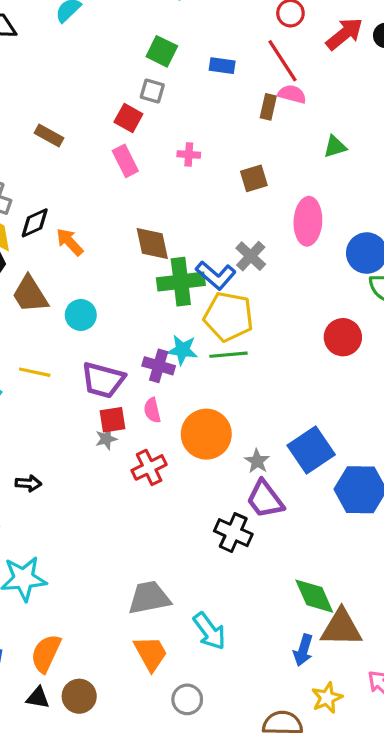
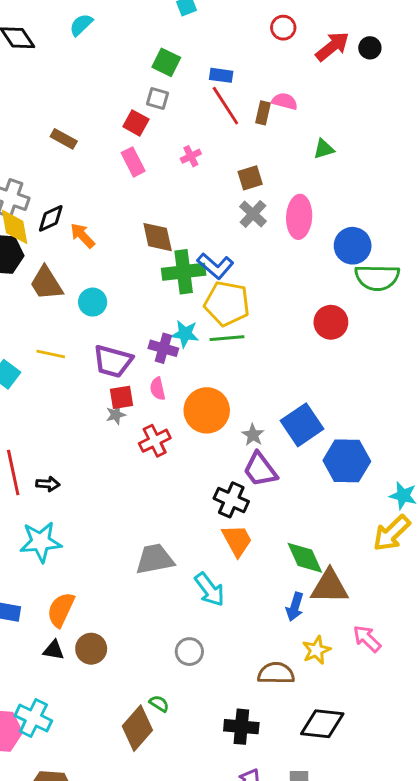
red line: (283, 61) -> (225, 106), moved
pink cross: (189, 155) -> (191, 156), turned -30
gray cross: (251, 256) -> (253, 214), moved
black arrow: (28, 483) -> (48, 484), moved
orange trapezoid: (151, 653) -> (237, 540), moved

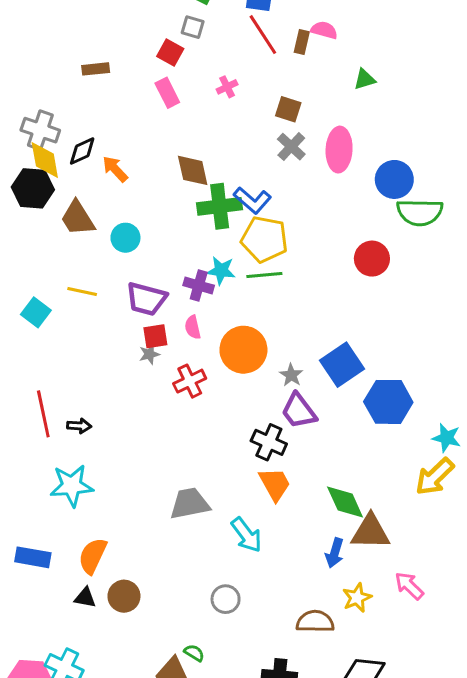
brown rectangle: (64, 139) -> (96, 69), turned -35
brown square: (250, 178) -> (288, 109), turned 35

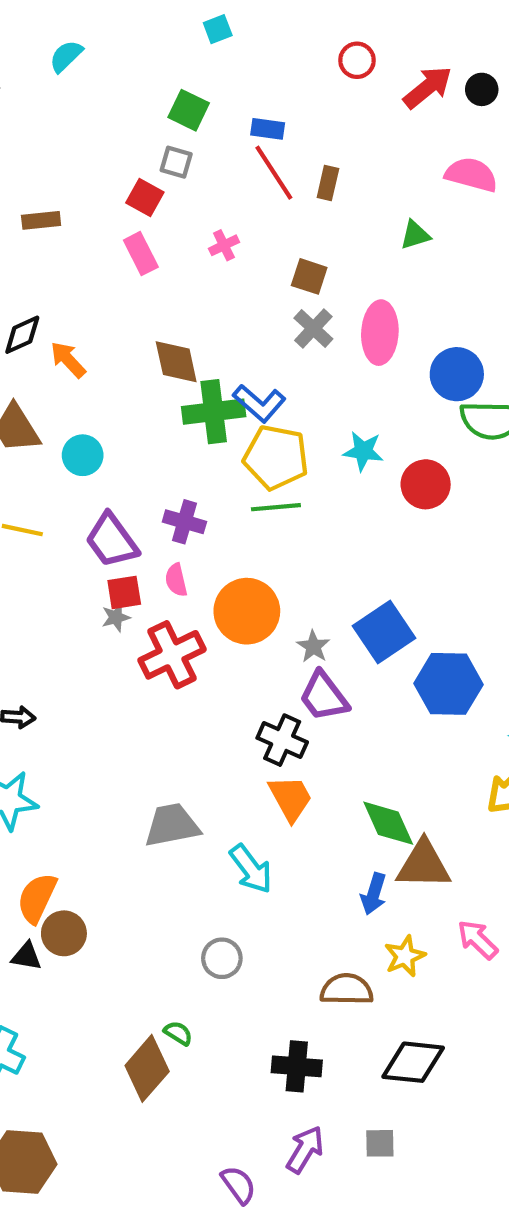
pink semicircle: (324, 30) -> (471, 175), moved, size x1.4
cyan star: (221, 271) -> (363, 451), moved
purple trapezoid: (146, 299) -> (112, 540), turned 39
red cross: (190, 381) -> (172, 655), size x1.4
brown circle: (124, 596) -> (64, 933), moved

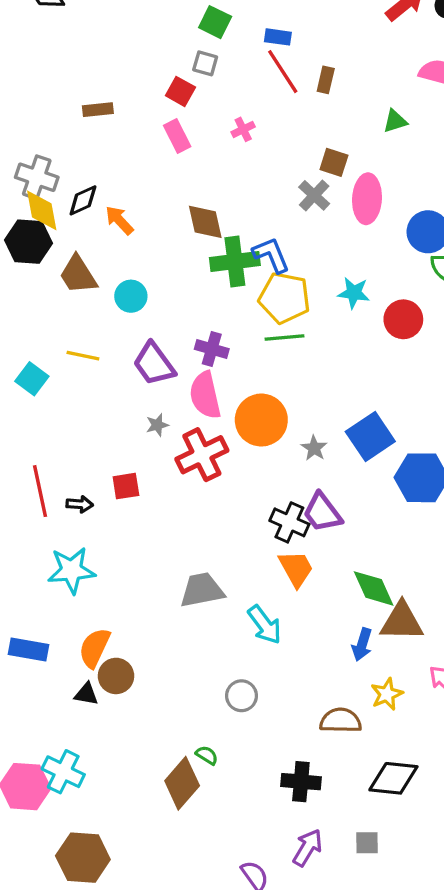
brown square: (309, 276) -> (334, 162), moved
blue L-shape: (259, 403) -> (271, 255), turned -153
pink semicircle: (176, 580) -> (205, 395), size x1.8
red square: (124, 592) -> (126, 486), moved
purple trapezoid: (324, 696) -> (322, 512), moved

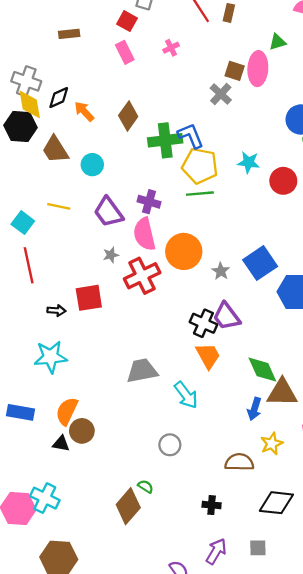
pink ellipse: (367, 199) -> (258, 69), moved
brown diamond: (205, 222) -> (128, 116), moved, turned 48
red square: (126, 486) -> (89, 298), size x1.4
red line: (40, 491) -> (29, 265), moved
black cross: (301, 782) -> (212, 505), size x0.7

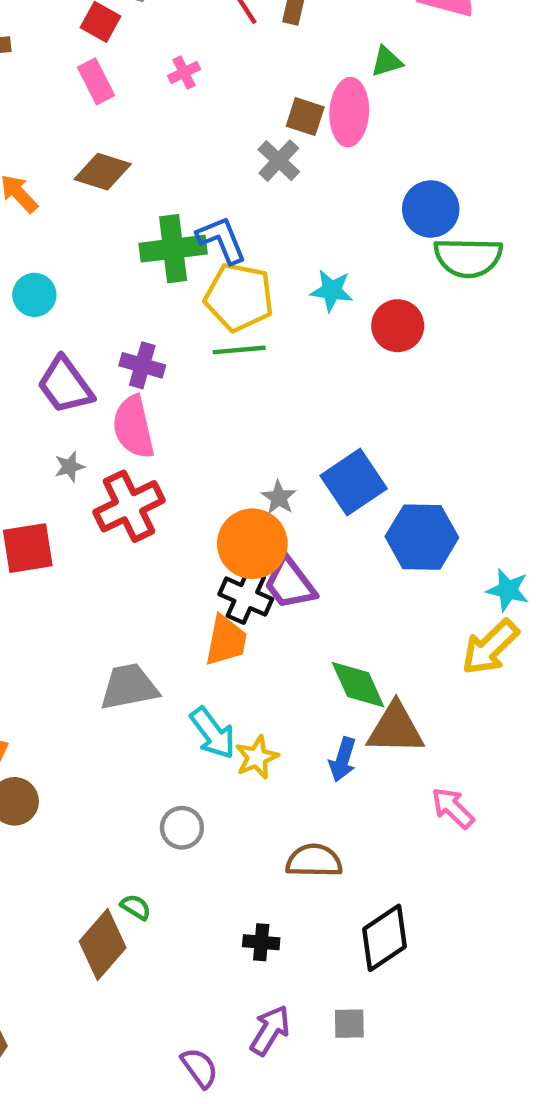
brown diamond: (128, 116) -> (103, 172), moved, turned 72
orange circle: (184, 251) -> (252, 544), moved
orange trapezoid: (208, 356) -> (226, 641), moved, turned 40
yellow star: (272, 444) -> (257, 757), moved
black diamond: (276, 503) -> (384, 938), turned -40

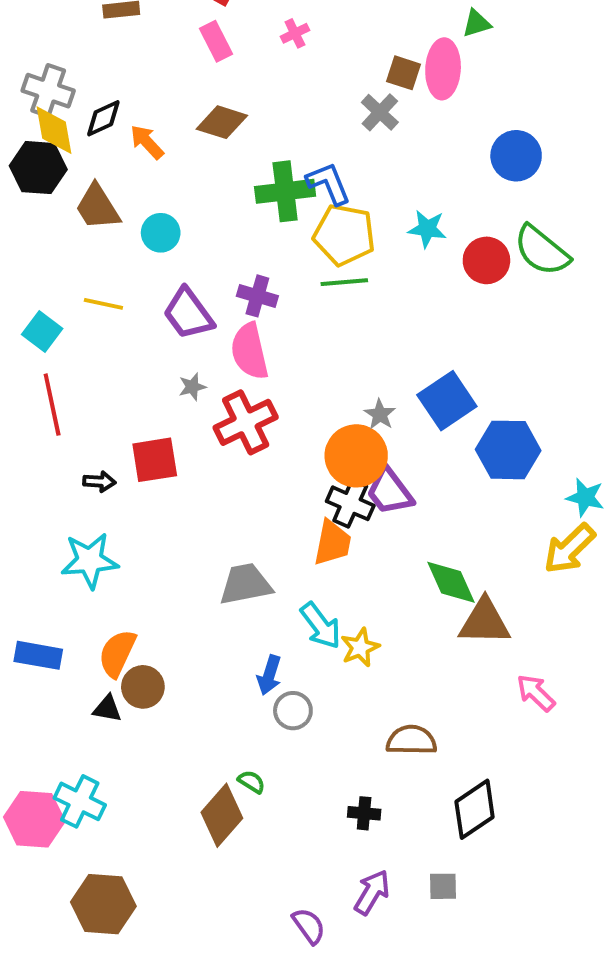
green semicircle: (468, 257) -> (542, 251), moved, turned 38
blue arrow: (343, 759) -> (269, 675), moved

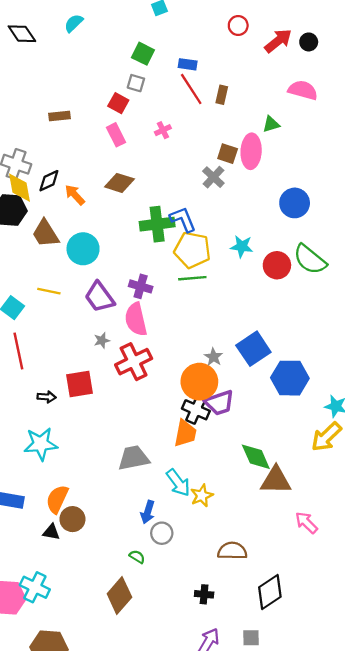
cyan circle: (161, 233) -> (83, 249), size x1.4
purple trapezoid: (390, 491) -> (219, 403), turned -72
green semicircle: (251, 782) -> (137, 557), moved

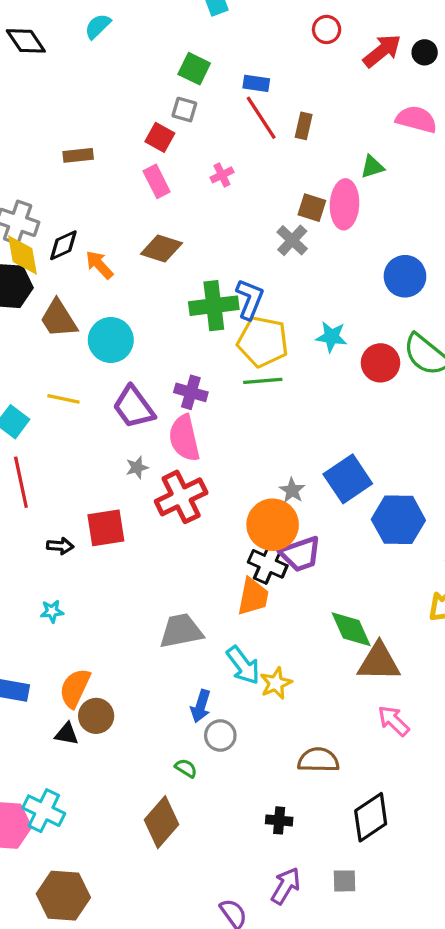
blue L-shape: (183, 219) -> (250, 299), turned 44
cyan star: (41, 444) -> (52, 611), size x0.5
pink arrow: (306, 523) -> (394, 721), moved

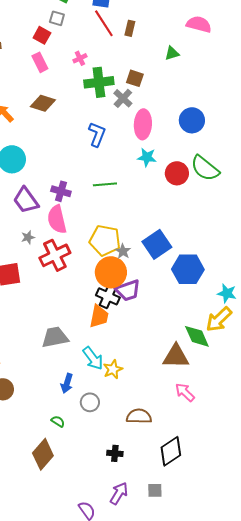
pink ellipse: (345, 204) -> (143, 124), moved
green cross: (214, 306) -> (99, 82), moved
yellow pentagon: (263, 342) -> (105, 240), moved
green diamond: (351, 629) -> (197, 336), moved
gray circle: (220, 735) -> (90, 402), moved

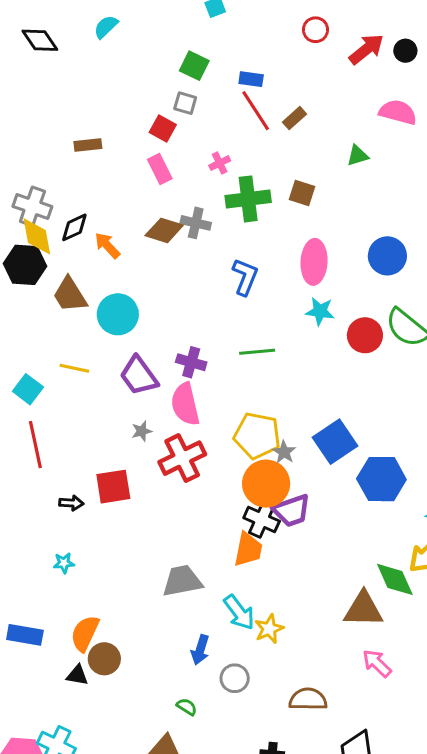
brown rectangle: (130, 28) -> (295, 118), turned 35
gray cross: (123, 98) -> (196, 223), moved, turned -30

